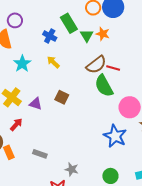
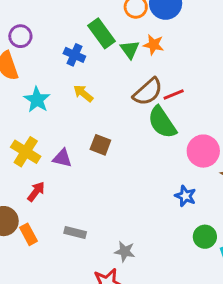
red line: (113, 68) -> (174, 94), turned -32
blue star: (115, 136) -> (185, 196), size x0.6
green circle: (110, 176) -> (205, 237), moved

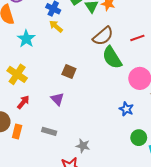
yellow arrow: (83, 93) -> (56, 26), moved
red line: (174, 94) -> (137, 38), moved
purple triangle: (62, 158) -> (57, 99), moved, turned 32
orange rectangle: (29, 234) -> (17, 131), turned 40

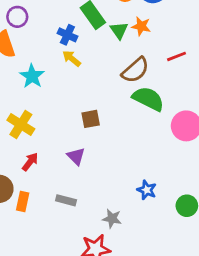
red line: (137, 38) -> (177, 56), moved
green semicircle: (112, 58) -> (148, 99), turned 150
brown square: (69, 72) -> (91, 119), turned -32
blue star: (126, 109) -> (147, 190), moved

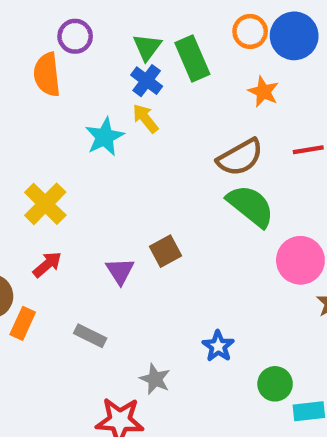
green triangle: (119, 30) -> (147, 47), moved
cyan star: (32, 76) -> (105, 137), moved
brown square: (91, 119) -> (166, 251), moved, turned -30

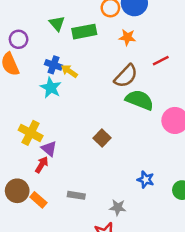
green triangle: (147, 47) -> (57, 23), moved
green rectangle: (192, 58) -> (84, 32), turned -60
blue cross: (147, 81) -> (53, 65), moved
purple triangle: (120, 271) -> (49, 149), moved
orange rectangle: (23, 323) -> (38, 200), turned -56

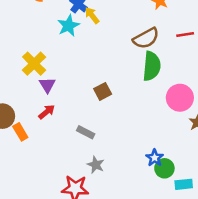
green semicircle: (140, 100) -> (152, 66), turned 56
red arrow: (42, 165) -> (47, 112), moved
blue star: (146, 180) -> (155, 158), moved
gray rectangle: (76, 195) -> (86, 132), moved

